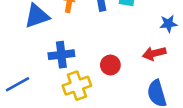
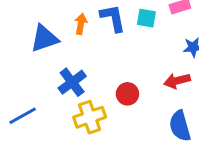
blue cross: (61, 55) -> (72, 82), turned -30

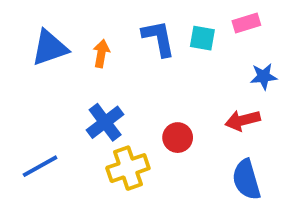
orange arrow: (81, 24) -> (101, 53), moved
blue triangle: (44, 38) -> (50, 48), moved

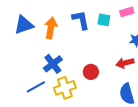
orange arrow: (101, 53) -> (51, 28), size x1.5
blue line: (40, 166) -> (36, 87), moved

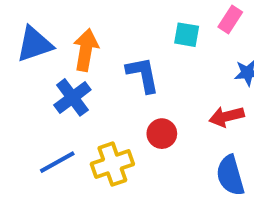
pink rectangle: (127, 12) -> (230, 20), turned -40
blue L-shape: (81, 20) -> (143, 75), moved
blue cross: (53, 64) -> (72, 97), moved

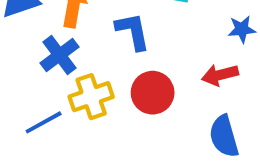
red circle: (162, 134) -> (153, 93), size x1.4
yellow cross: (112, 164) -> (91, 97), moved

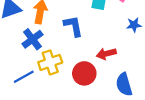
red arrow: (220, 75) -> (106, 54), moved
red circle: (153, 93) -> (84, 73), moved

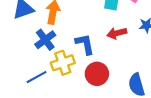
blue L-shape: (73, 26) -> (85, 44), moved
red arrow: (106, 54) -> (117, 33), moved

